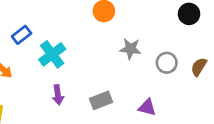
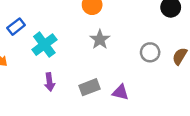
gray star: (130, 49) -> (100, 39), moved, turned 30
purple triangle: (147, 107) -> (120, 92), moved

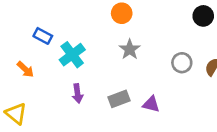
blue rectangle: (16, 27) -> (43, 36), turned 66

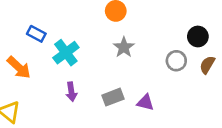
black circle: (203, 16) -> (198, 36), moved
orange arrow: (25, 69) -> (19, 67), size x1.4

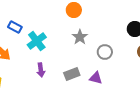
gray circle: (176, 61) -> (105, 52), moved

